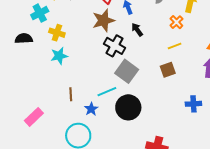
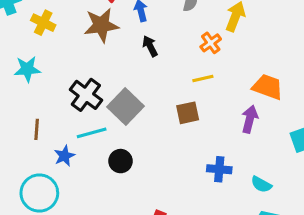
yellow cross: (57, 33) -> (43, 23), moved
black cross: (115, 46) -> (86, 95), moved
black circle: (128, 107) -> (120, 161), size x0.6

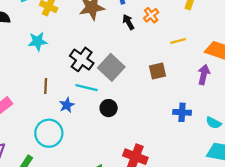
orange cross: (211, 43) -> (151, 15), moved
yellow line: (203, 79) -> (178, 41), moved
cyan line: (92, 133) -> (87, 88), turned 30

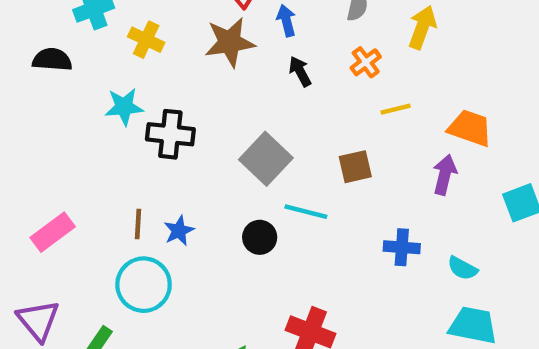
orange cross: (151, 15) -> (366, 62), moved
black cross: (82, 59) -> (170, 134), moved, turned -30
brown line: (46, 86) -> (138, 224), moved
cyan line: (87, 88) -> (306, 212), moved

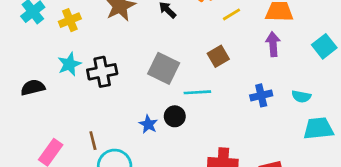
yellow cross: (146, 40) -> (70, 20), turned -30
black semicircle: (52, 60) -> (33, 87), moved
brown line: (138, 224) -> (93, 141), moved
blue star: (179, 231) -> (148, 124), moved

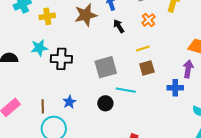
yellow line: (231, 14) -> (143, 49), moved
gray square: (164, 68) -> (106, 67), turned 35
blue cross: (261, 95) -> (175, 88), moved
blue star: (148, 124) -> (69, 102), moved

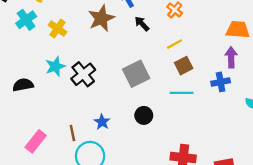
yellow cross: (47, 16) -> (58, 28), turned -35
black cross: (61, 59) -> (83, 74), turned -30
cyan line: (126, 90) -> (182, 93), moved

